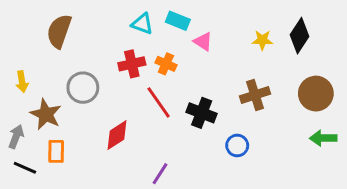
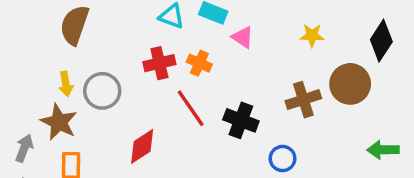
black diamond: (300, 36) -> (381, 41), moved
yellow arrow: (22, 82) -> (66, 84), moved
brown circle: (316, 94) -> (350, 84), moved

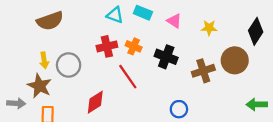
brown semicircle: (74, 25) -> (50, 21), turned -128
pink triangle: (243, 37) -> (174, 21), moved
black cross: (241, 120) -> (166, 57), moved
gray arrow: (24, 148) -> (16, 103), turned 72
blue circle: (283, 159) -> (179, 109), moved

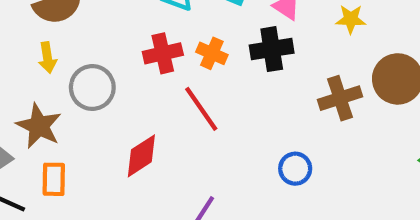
black cross: (166, 57) -> (272, 49), moved, turned -30
yellow arrow: (44, 60) -> (47, 58), moved

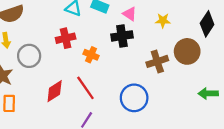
orange cross: (212, 53) -> (91, 55), moved
red line: (201, 109) -> (85, 88), moved
blue circle: (295, 169) -> (134, 98), size x1.6

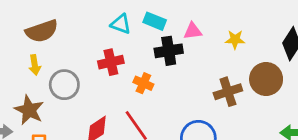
pink triangle: (130, 14) -> (193, 31), turned -40
black cross: (122, 36) -> (169, 51), moved

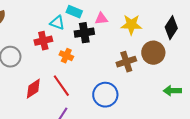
cyan triangle: (121, 24) -> (57, 23), moved
yellow star: (235, 40) -> (131, 25), size x1.5

